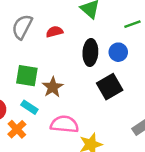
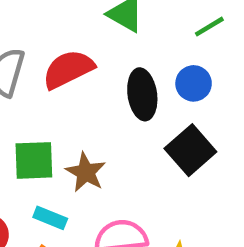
red semicircle: (54, 32) -> (68, 69), size x1.6

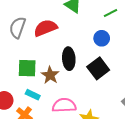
black ellipse: (142, 94) -> (69, 59), moved

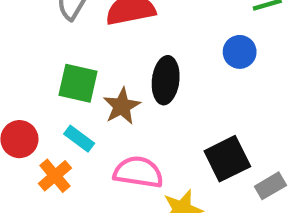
black square: (98, 68) -> (227, 159), moved

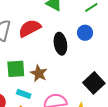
black ellipse: (166, 80) -> (60, 44), moved

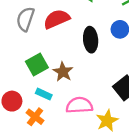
green square: (16, 69) -> (37, 65), turned -30

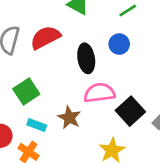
brown star: (63, 72) -> (69, 118), moved
pink semicircle: (79, 105) -> (99, 93), moved

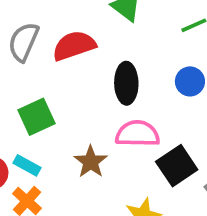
blue circle: (119, 44) -> (190, 81), moved
cyan rectangle: (37, 125) -> (27, 165), moved

